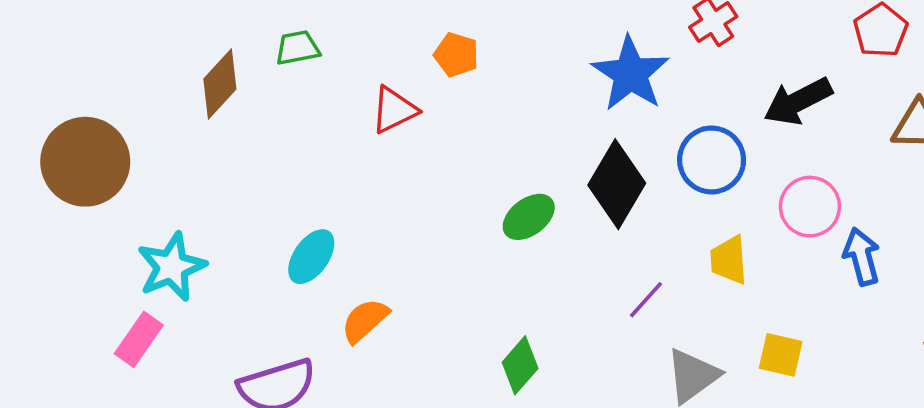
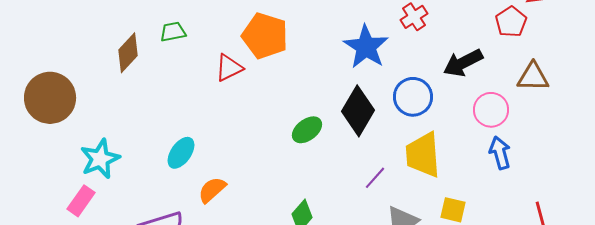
orange pentagon: (456, 55) -> (265, 36), size x1.8
pink circle: (810, 207) -> (491, 110), moved
yellow trapezoid: (729, 260) -> (423, 155), size x1.6

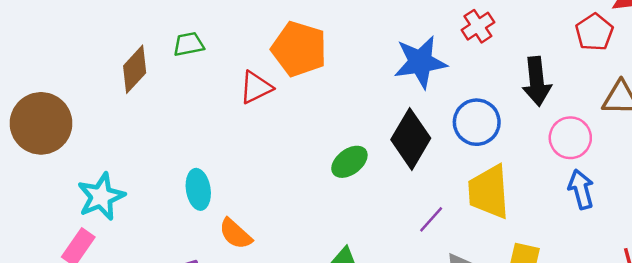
blue star: (366, 47) -> (420, 62), turned 30
black arrow: (463, 63) -> (537, 81), turned -69
cyan ellipse: (181, 153) -> (198, 189), turned -44
orange semicircle: (212, 190) -> (235, 234), turned -96

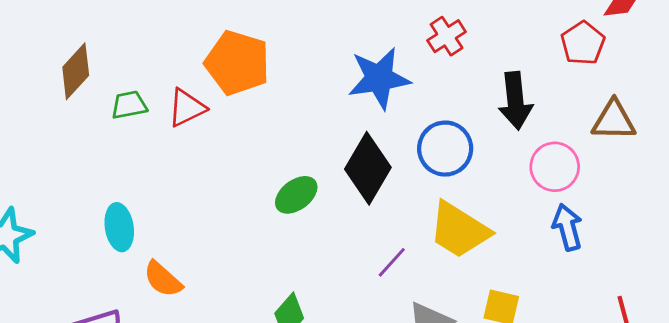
green trapezoid: (189, 44) -> (129, 105), moved
brown diamond: (135, 69) -> (76, 71), moved
yellow trapezoid: (489, 192) -> (459, 230), turned -54

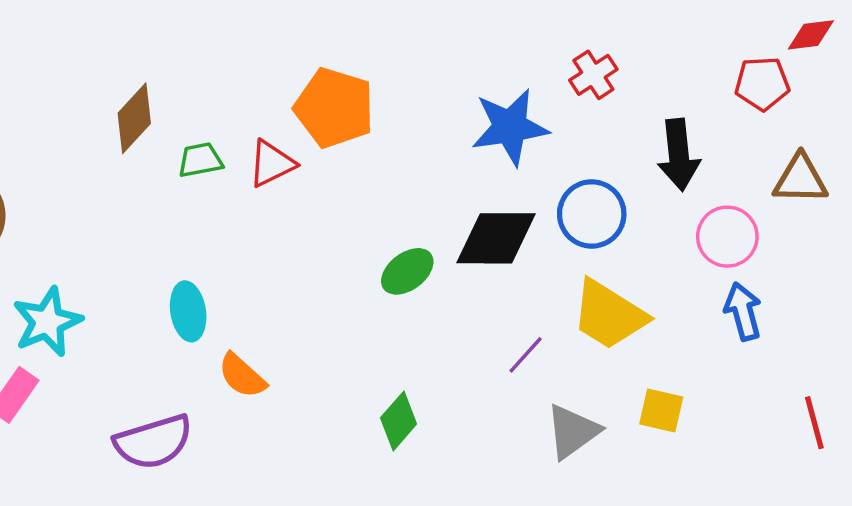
red pentagon: (583, 43) -> (762, 84), turned 30
black diamond: (368, 168) -> (496, 238), turned 60

